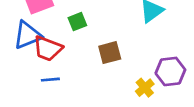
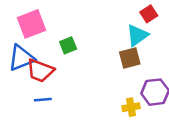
brown square: (110, 53) -> (130, 58), moved
yellow cross: (145, 88) -> (131, 107), turned 30

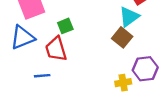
brown square: (130, 58) -> (122, 37), turned -36
red trapezoid: (40, 71) -> (56, 49), moved, turned 52

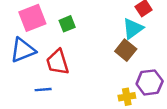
green square: (65, 26) -> (67, 24), moved

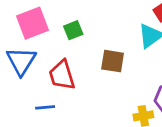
blue triangle: (23, 50) -> (21, 61), turned -36
brown square: (126, 50) -> (113, 61), moved, turned -30

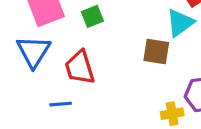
brown square: (113, 61) -> (156, 52), moved

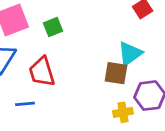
cyan triangle: (180, 23) -> (130, 54), moved
brown square: (156, 52) -> (116, 73), moved

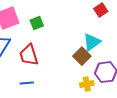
brown square: (116, 73) -> (82, 56), turned 36
blue line: (25, 104) -> (27, 83), moved

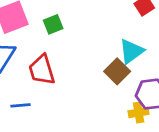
blue line: (27, 83) -> (20, 105), moved
yellow cross: (87, 84) -> (139, 113), moved

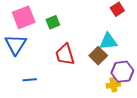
cyan triangle: (131, 51) -> (108, 41), turned 30
red trapezoid: (42, 70) -> (65, 55), moved

